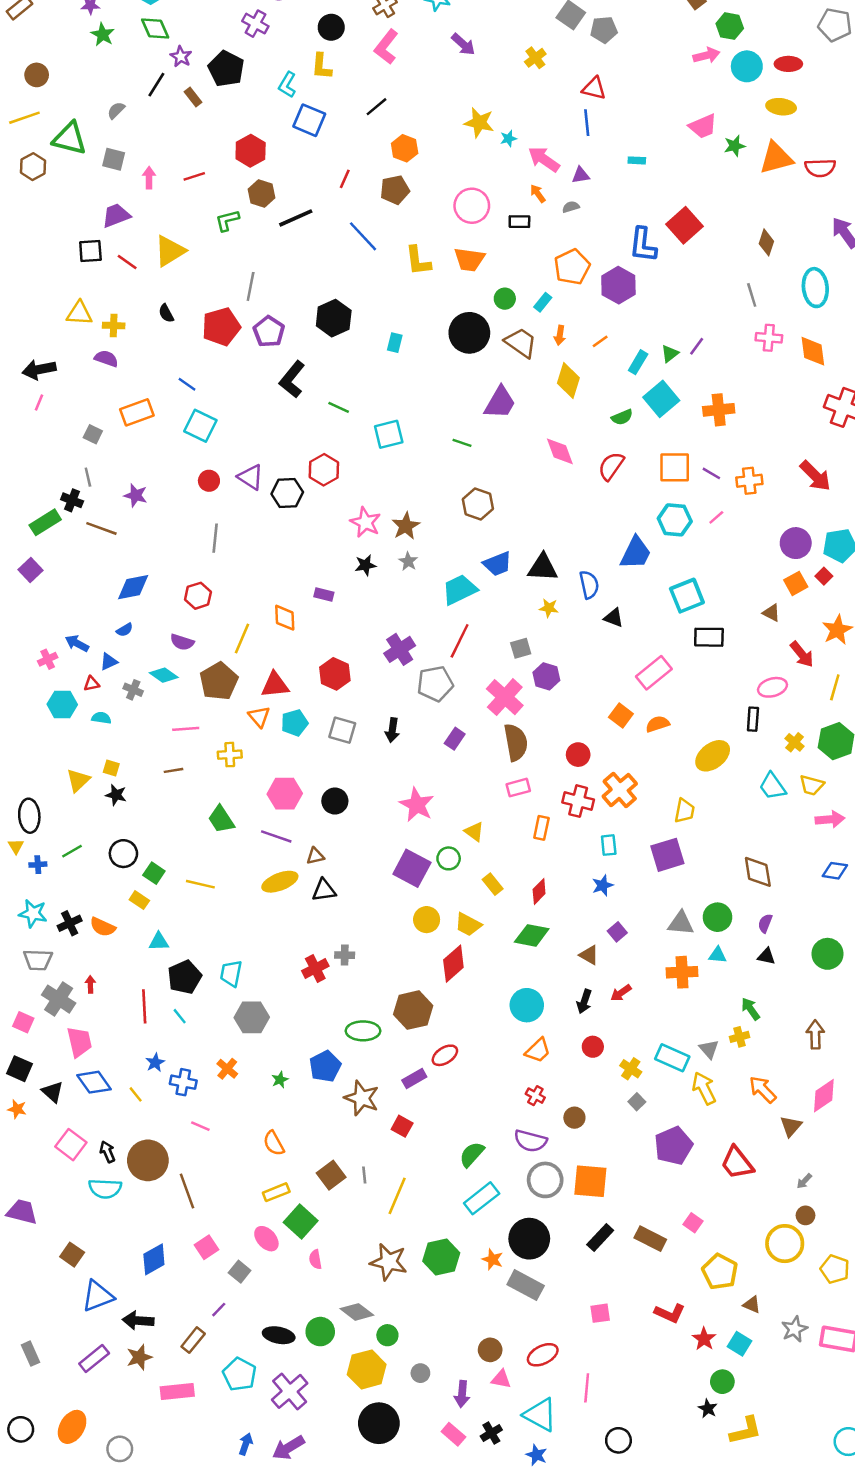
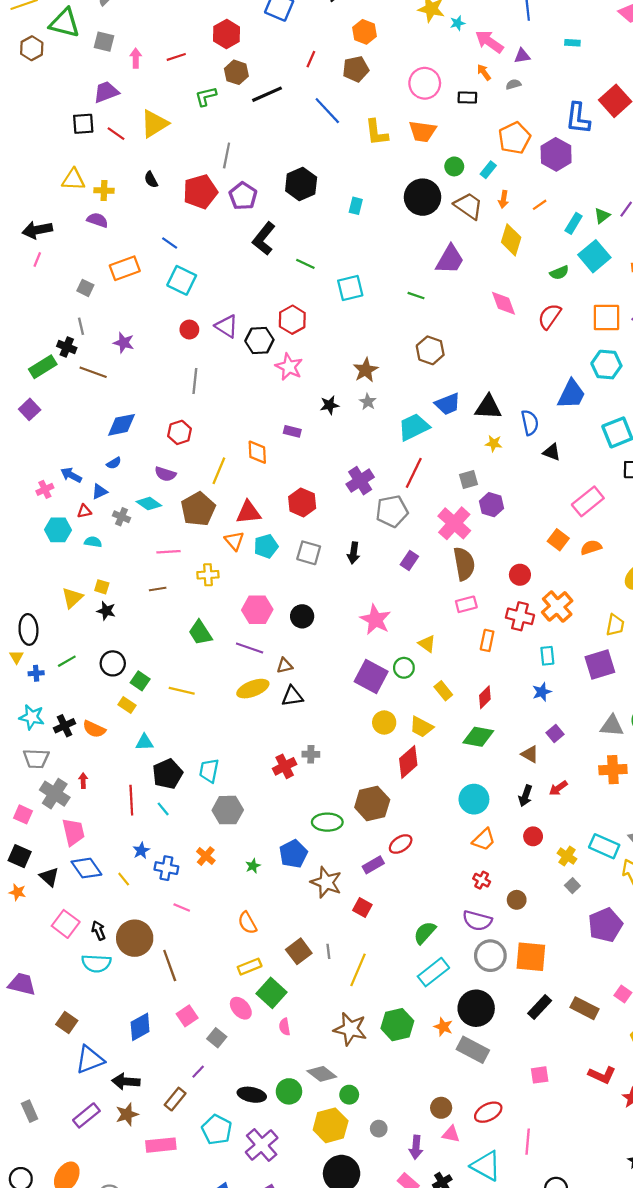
pink star: (365, 522) -> (289, 367), moved

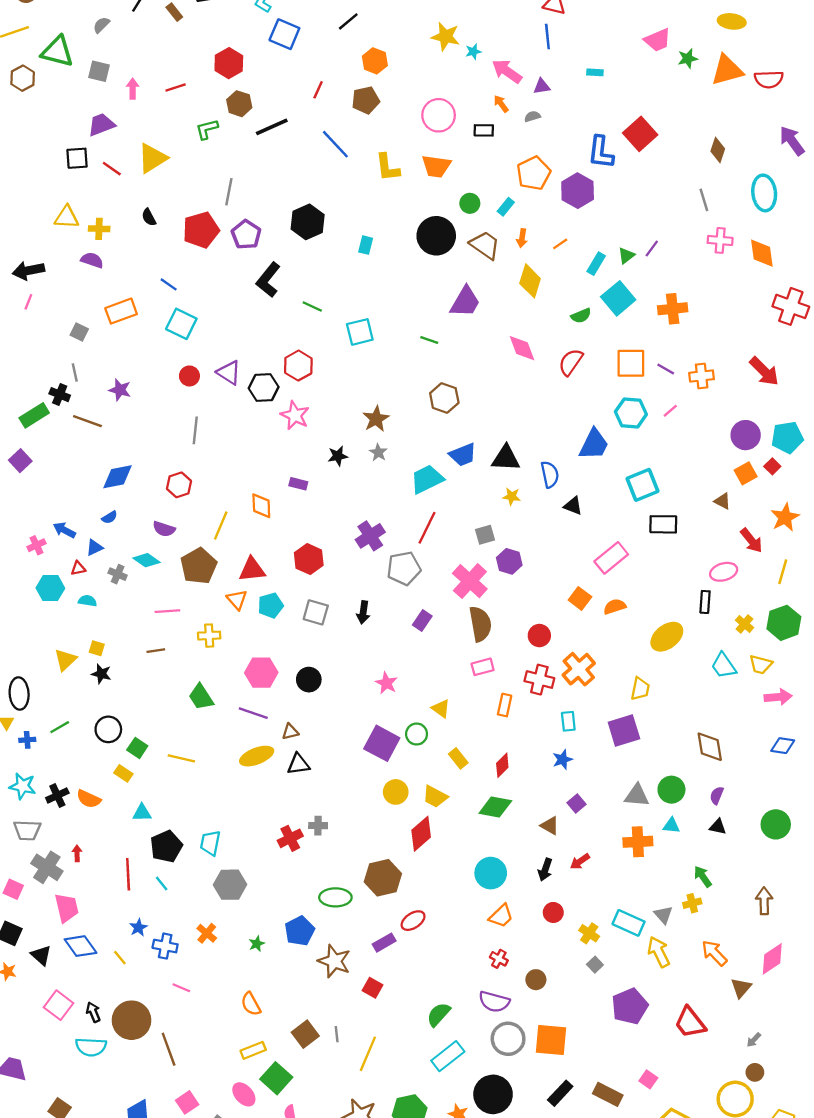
pink star: (375, 620) -> (386, 683), size x0.7

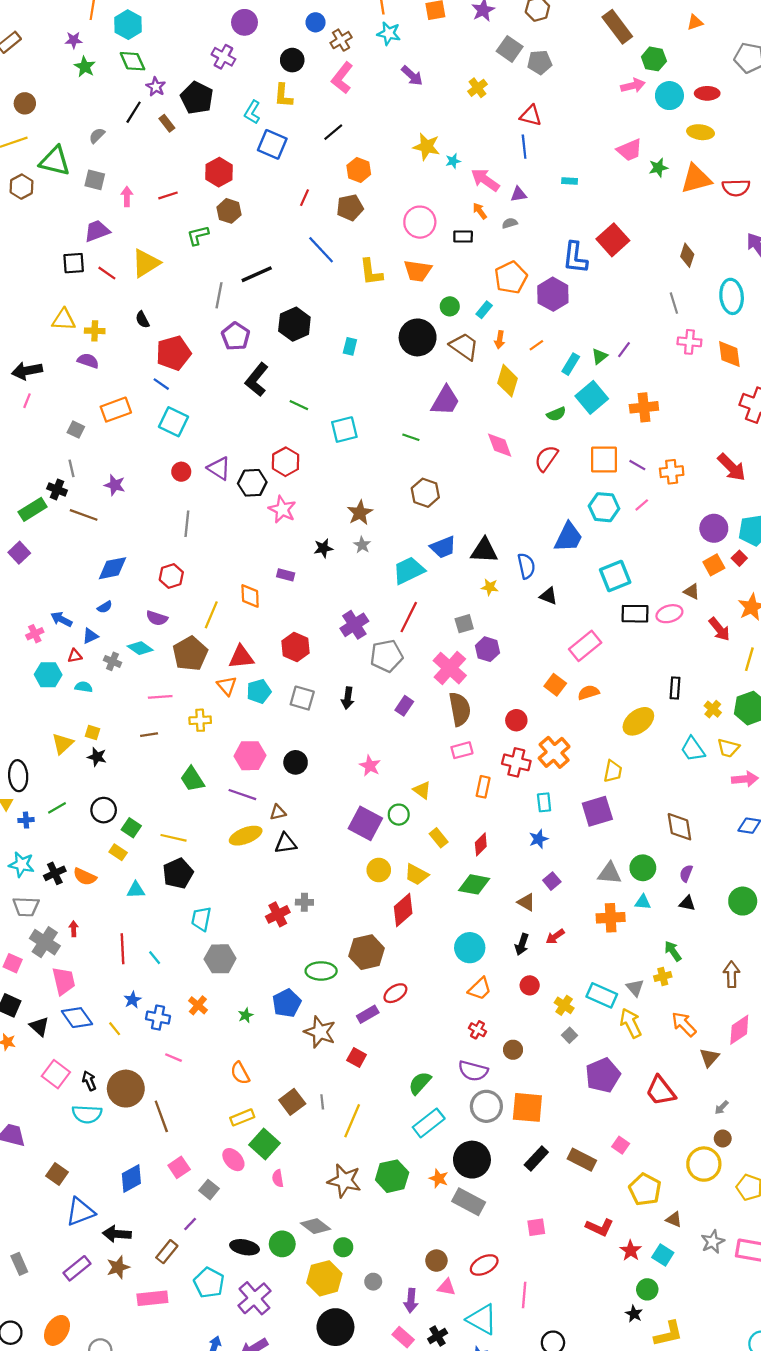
black line: (272, 127) -> (257, 274), moved
red pentagon: (201, 230) -> (174, 353), moved
pink ellipse: (724, 572) -> (669, 614), moved
black pentagon: (166, 846) -> (178, 873), moved

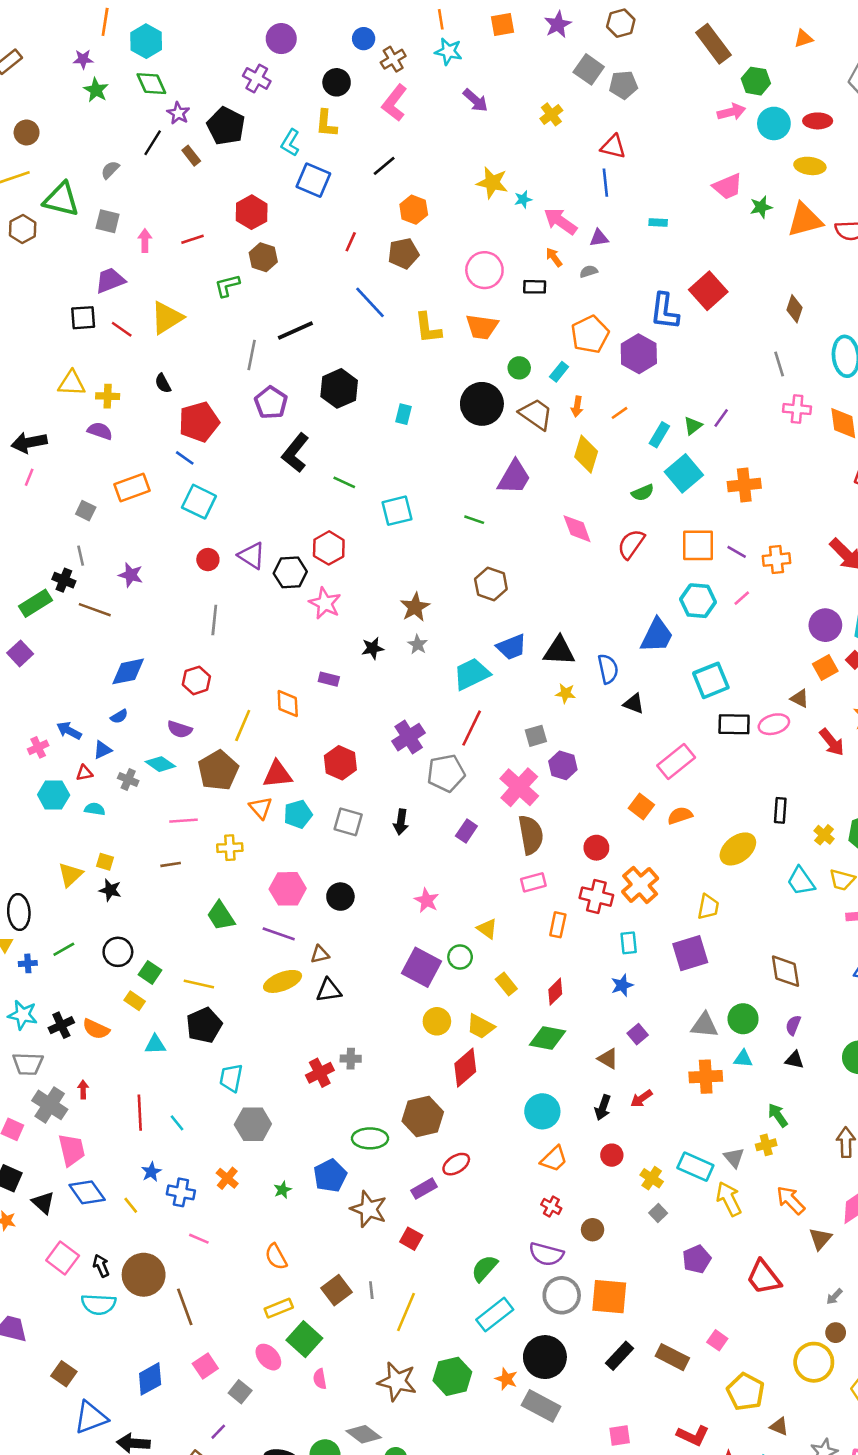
purple pentagon: (603, 1075) -> (697, 1259), size x0.7

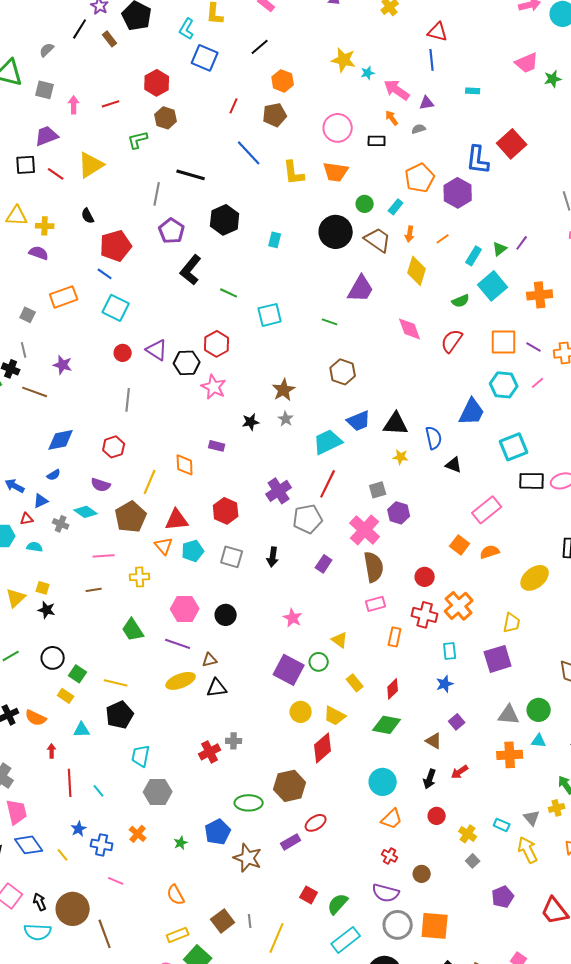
black line: (295, 331) -> (191, 175), turned 40
red arrow: (83, 1089) -> (52, 751), moved
cyan rectangle: (695, 1167) -> (502, 825), size x0.6
red square: (411, 1239) -> (309, 895), moved

